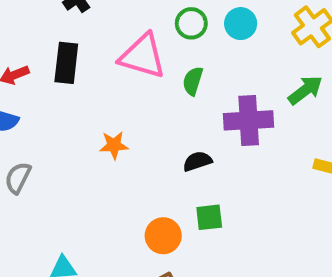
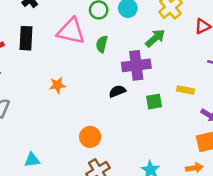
green arrow: (305, 90) -> (155, 38), moved
black semicircle: (197, 161) -> (117, 91), moved
green square: (209, 217) -> (154, 102), moved

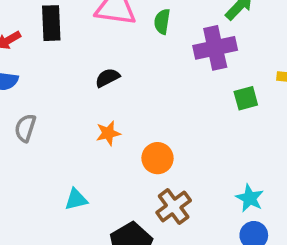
orange star: (57, 85) -> (108, 133), moved
black semicircle: (117, 91) -> (107, 78), moved

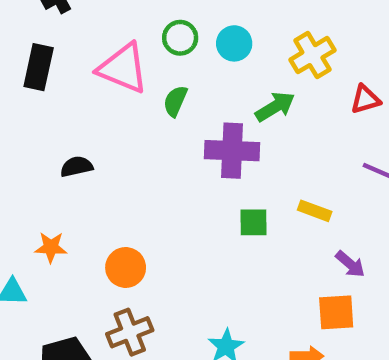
black semicircle: (107, 78) -> (76, 167), moved
orange star: (108, 133) -> (51, 247), moved

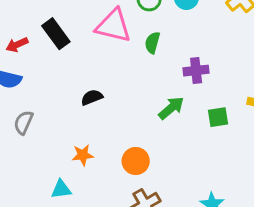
black rectangle: (39, 67) -> (56, 34), turned -40
green arrow: (275, 107) -> (171, 108), moved
purple cross: (232, 151) -> (196, 71), size x0.7

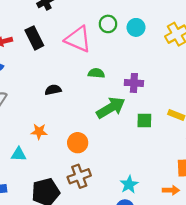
green semicircle: (152, 43) -> (96, 73), moved, turned 70
green arrow: (171, 108) -> (111, 108), size x1.4

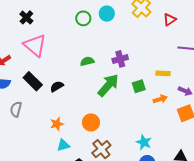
black rectangle: (34, 38) -> (33, 81), moved
pink triangle: (78, 39) -> (35, 45), moved, turned 35
cyan triangle: (19, 154) -> (63, 145), moved
orange arrow: (171, 190) -> (160, 99), moved

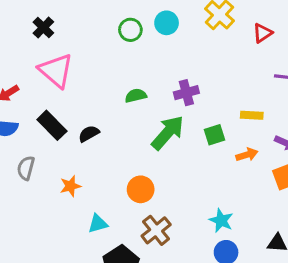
orange star: (57, 124) -> (70, 186), moved

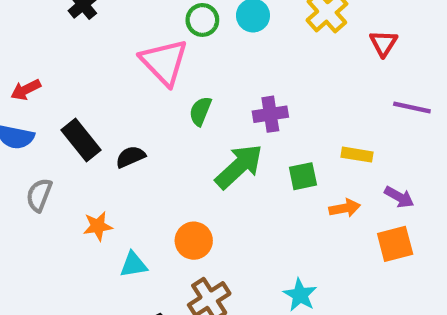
red triangle: (263, 33) -> (383, 43), turned -30
pink triangle: (56, 71) -> (164, 62), moved
green semicircle: (136, 96) -> (200, 111), turned -60
cyan triangle: (98, 224) -> (133, 265), moved

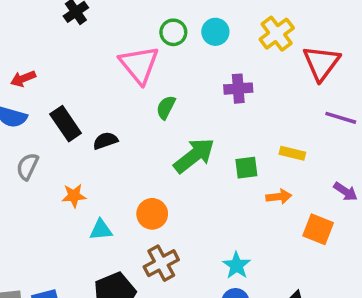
red triangle: (383, 43) -> (321, 63), size x1.6
purple cross: (270, 114) -> (238, 89), moved
purple arrow: (399, 197) -> (346, 192), moved
orange square: (395, 244) -> (318, 229), turned 32

